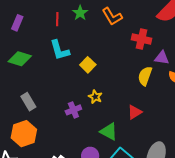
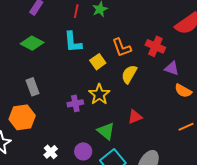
orange L-shape: (112, 16) -> (122, 48), moved
yellow semicircle: (145, 76) -> (129, 74), moved
yellow star: (95, 97) -> (99, 94), size x1.5

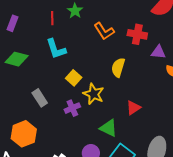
orange L-shape: (122, 48) -> (104, 31), moved
yellow square: (98, 62) -> (74, 78), moved
gray rectangle: (33, 87) -> (40, 98), moved

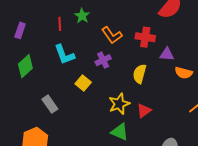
green diamond: (17, 59) -> (25, 66), turned -55
yellow semicircle: (118, 67) -> (140, 74), moved
yellow star: (94, 94) -> (119, 104), moved, turned 30
purple cross: (72, 108) -> (103, 60), moved

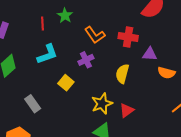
cyan L-shape: (64, 55) -> (47, 54), turned -90

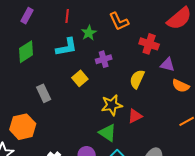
green star: (65, 16) -> (89, 33), moved
orange L-shape: (95, 35) -> (119, 21), moved

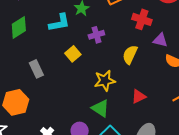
red triangle: (135, 116) -> (139, 96), moved

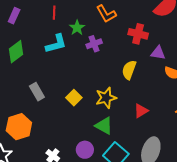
purple cross: (96, 35) -> (94, 44), moved
yellow square: (73, 54) -> (74, 98), moved

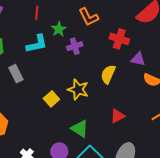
gray rectangle: (37, 92) -> (16, 74), moved
yellow star: (106, 98) -> (78, 89), moved, turned 30

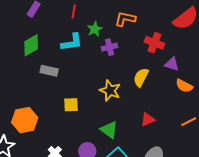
orange L-shape: (89, 17) -> (125, 19), turned 125
gray rectangle: (16, 74) -> (49, 71), turned -54
yellow square: (51, 99) -> (71, 105), moved, turned 35

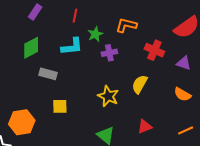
purple triangle: (172, 64) -> (184, 63), moved
yellow square: (71, 105) -> (60, 106), moved

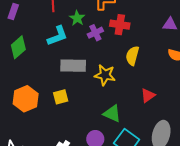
red cross: (154, 50) -> (120, 25), moved
gray rectangle: (48, 74) -> (73, 66), moved, size x1.4
orange hexagon: (22, 122) -> (26, 99), moved

